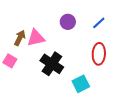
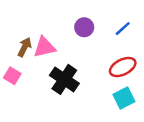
red ellipse: (99, 54) -> (123, 67), turned 60
cyan square: (81, 84) -> (124, 98), moved

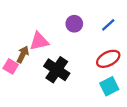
brown arrow: (25, 47) -> (23, 54), moved

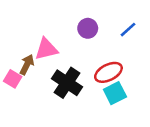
red ellipse: (108, 59) -> (108, 72), moved
cyan square: (109, 86) -> (115, 93), moved

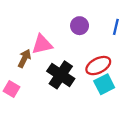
blue line: (128, 30) -> (116, 27), turned -35
pink square: (13, 79) -> (11, 89), moved

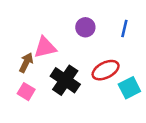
cyan square: (104, 84) -> (129, 88), moved
pink square: (11, 89) -> (26, 92), moved

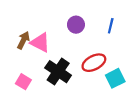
pink triangle: (45, 47) -> (40, 43), turned 40
brown arrow: (26, 63) -> (23, 40), moved

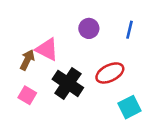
brown arrow: (23, 40) -> (27, 60), moved
cyan square: (115, 78) -> (130, 107), moved

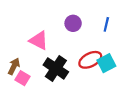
brown arrow: (27, 60) -> (14, 66), moved
cyan square: (130, 107) -> (106, 63), moved

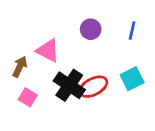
red ellipse: (90, 60) -> (93, 87), moved
brown arrow: (14, 66) -> (20, 67), moved

